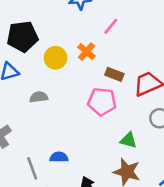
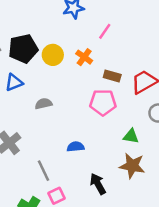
yellow circle: (56, 58) -> (53, 55), moved
blue semicircle: (59, 157) -> (76, 147), moved

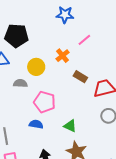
yellow circle: (53, 55) -> (36, 67), moved
pink pentagon: (103, 102) -> (45, 102), moved
green triangle: (131, 136) -> (70, 126), moved

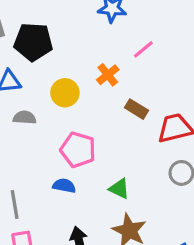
gray semicircle: (20, 83) -> (25, 118), moved

